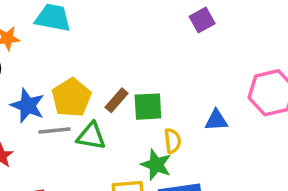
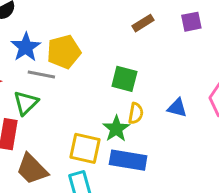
brown rectangle: (117, 100) -> (143, 23), moved
green triangle: (91, 136) -> (26, 103), moved, turned 48

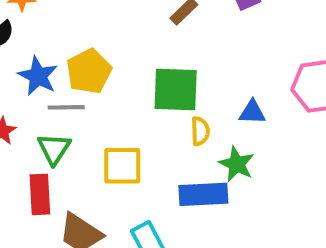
green square: (124, 79) -> (176, 89), size x1.4
green star: (116, 129) -> (237, 164), moved
yellow square: (85, 148) -> (122, 166), moved

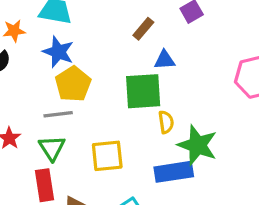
blue star: (38, 76) -> (58, 52), moved
blue triangle: (252, 112) -> (165, 60), moved
green star: (237, 164) -> (197, 145), size x1.4

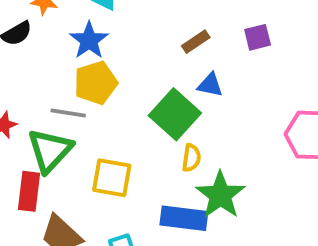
green square: (143, 91) -> (175, 114), turned 30
green triangle: (52, 148) -> (50, 150), size x1.4

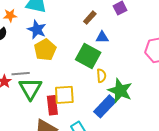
gray line: (68, 113) -> (21, 74), moved
red rectangle: (29, 191) -> (52, 105), moved
blue rectangle: (184, 218) -> (105, 106), turned -40

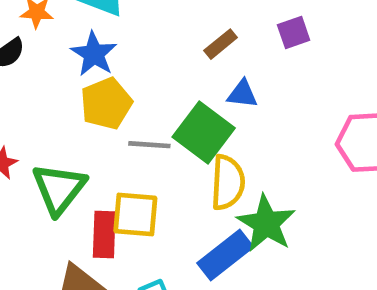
gray line: (21, 74) -> (149, 145), moved
yellow semicircle: (101, 76) -> (228, 182), size x1.6

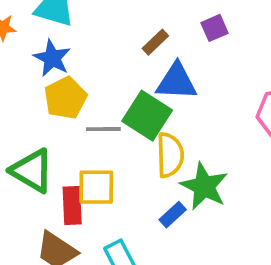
blue triangle: (242, 94) -> (176, 82), size x1.6
green triangle: (59, 189) -> (32, 171), turned -33
blue rectangle: (225, 255) -> (173, 215), size x0.6

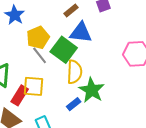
yellow pentagon: (65, 98) -> (38, 38), moved
gray line: (103, 129) -> (40, 55), turned 48
red rectangle: (72, 206) -> (20, 95), turned 30

